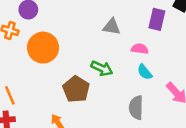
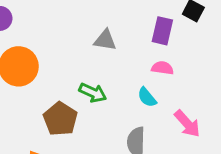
pink semicircle: (140, 49) -> (162, 68), moved

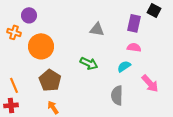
cyan semicircle: (147, 97) -> (124, 66), turned 96
brown pentagon: (60, 119) -> (50, 80), moved

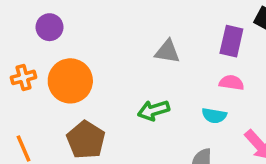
orange cross: (14, 32) -> (24, 77), moved, turned -32
green arrow: (89, 63) -> (153, 110), turned 138
cyan semicircle: (124, 66) -> (214, 116), turned -136

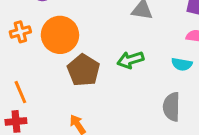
brown pentagon: (86, 140) -> (83, 70), moved

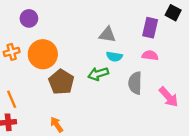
cyan semicircle: (182, 64) -> (114, 57), moved
gray semicircle: (172, 107) -> (135, 83), moved

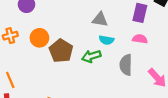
orange circle: (43, 54) -> (39, 38), size x0.7
brown pentagon: (61, 82) -> (61, 51), moved

